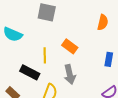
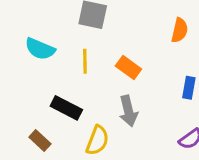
yellow line: (45, 55) -> (85, 61), moved

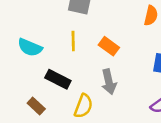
cyan semicircle: (40, 49) -> (30, 47), moved

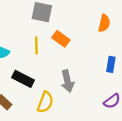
orange rectangle: (109, 46) -> (61, 39), moved

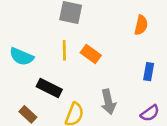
orange rectangle: (61, 39) -> (91, 54), moved
gray arrow: (67, 81) -> (108, 102), moved

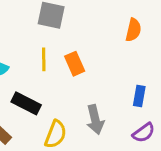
orange rectangle: (91, 54) -> (75, 64), turned 30
blue rectangle: (149, 72) -> (139, 96), moved

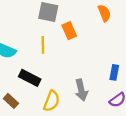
orange semicircle: (133, 30) -> (104, 13), moved, turned -35
orange rectangle: (75, 64) -> (69, 31), moved

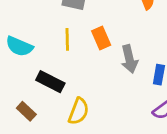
orange rectangle: (69, 31) -> (101, 38), moved
gray arrow: (81, 90) -> (129, 59), moved

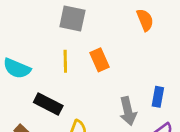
gray arrow: (129, 59) -> (128, 111), moved

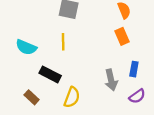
orange rectangle: (99, 60) -> (122, 36), moved

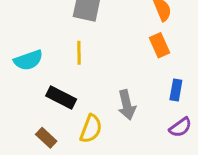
cyan semicircle: (26, 47) -> (28, 60), turned -42
gray arrow: (111, 80) -> (127, 105), moved
brown rectangle: (32, 97) -> (46, 138), moved

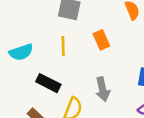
orange rectangle: (160, 45) -> (101, 40), moved

